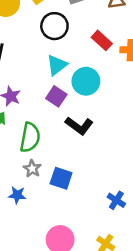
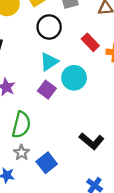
black L-shape: (79, 126) -> (92, 141), moved
blue square: (61, 178) -> (47, 163), turned 30

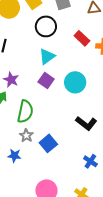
cyan circle: (74, 78) -> (75, 82), moved

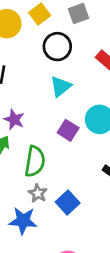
purple square: (46, 80) -> (68, 130), moved
blue star: (14, 156) -> (23, 221), size x1.5

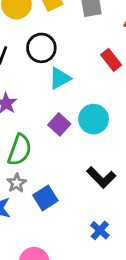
black circle: (57, 47) -> (41, 48), moved

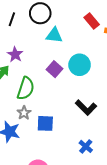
cyan triangle: (60, 78) -> (54, 35), turned 36
blue square: (45, 198) -> (45, 123), turned 36

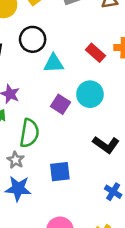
red rectangle: (92, 21) -> (96, 53), moved
gray star: (24, 113) -> (16, 160), moved

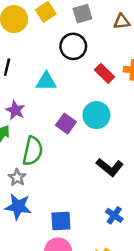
black circle: (33, 39) -> (73, 46), moved
cyan triangle: (54, 63) -> (46, 82), moved
blue square: (60, 172) -> (61, 221), moved

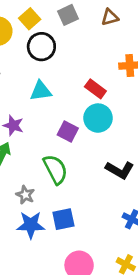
black circle: (73, 46) -> (41, 47), moved
red rectangle: (105, 73) -> (95, 89), moved
green semicircle: (33, 151) -> (55, 169), moved, turned -32
blue square: (61, 221) -> (63, 219), moved

